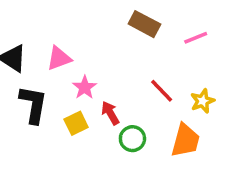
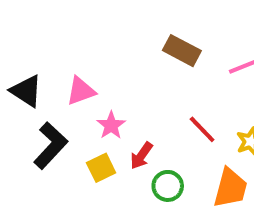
black L-shape: (33, 104) -> (51, 146), turned 33
red arrow: (110, 113) -> (141, 156), turned -115

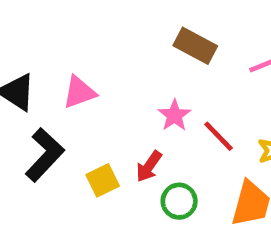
pink star: (111, 125) -> (174, 115), moved

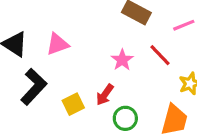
red line: (218, 136) -> (160, 55), moved

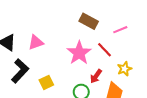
pink star: (122, 60) -> (79, 53), size x1.6
red arrow: (105, 95) -> (96, 76), moved

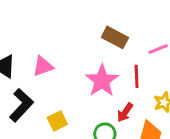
red line: (104, 50) -> (137, 76), turned 42

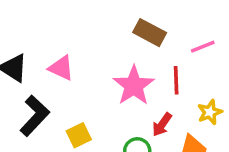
pink triangle: (43, 66) -> (61, 68), turned 45

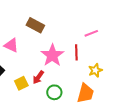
brown rectangle: (150, 33) -> (35, 25), moved
red arrow: (162, 125) -> (38, 77), moved

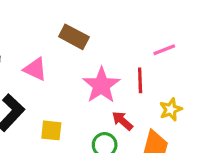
red arrow: (38, 77) -> (122, 121), moved, turned 96
yellow square: (21, 83) -> (51, 130), turned 32

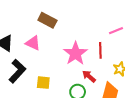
brown rectangle: (74, 37) -> (47, 20), moved

